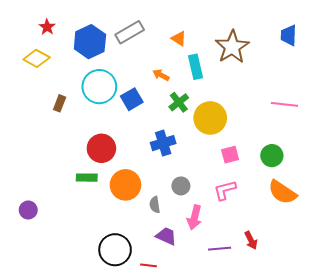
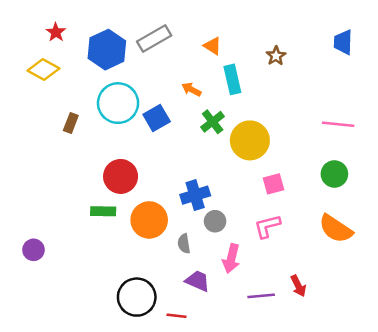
brown star: (232, 47) -> (276, 56), size x0.5
blue cross: (163, 143) -> (195, 195), moved
green circle: (272, 156) -> (334, 174), moved

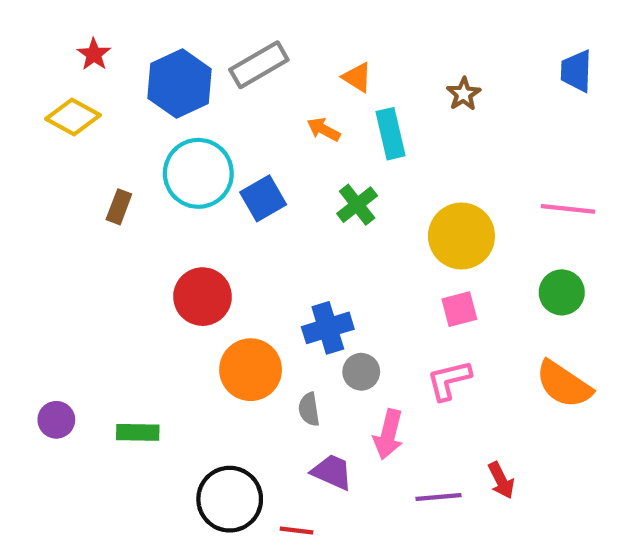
orange arrow: (191, 89) -> (324, 129), moved
yellow circle: (250, 140) -> (461, 236), moved
green rectangle: (103, 211) -> (138, 432), moved

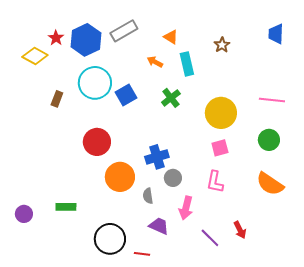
red star: (94, 54) -> (56, 38), moved
pink L-shape: (449, 380) -> (215, 182), turned -65
purple circle: (56, 420) -> (24, 214), moved
purple line: (439, 497) -> (210, 238), turned 50

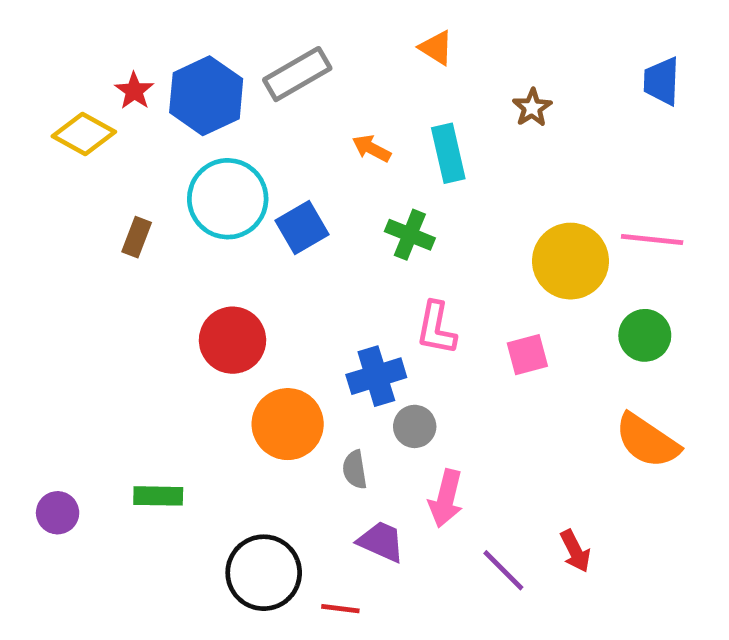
orange triangle: (171, 37) -> (436, 48), moved
green cross: (171, 98) -> (410, 235), turned -30
yellow circle: (221, 113) -> (571, 261), moved
pink L-shape: (215, 182) -> (436, 328), moved

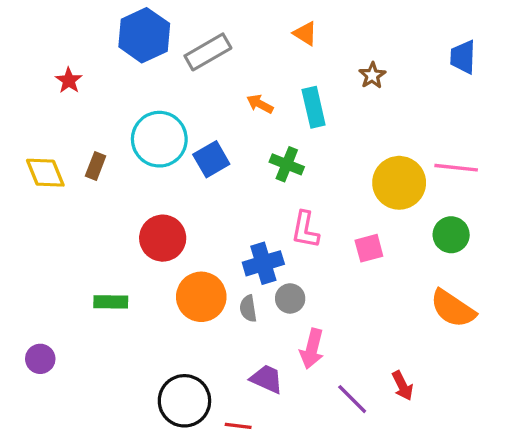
red star: (134, 91) -> (69, 80), moved
blue hexagon: (206, 96) -> (144, 35), moved
yellow diamond: (84, 134) -> (45, 173), moved, turned 39
gray semicircle: (355, 470) -> (248, 309), moved
green rectangle: (158, 496) -> (111, 302), moved

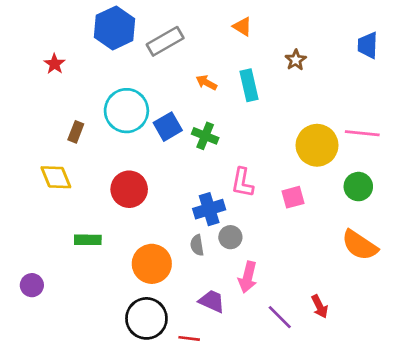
green cross: (287, 164) -> (205, 136), moved
yellow diamond: (45, 173) -> (56, 177), moved
orange circle: (201, 297) -> (152, 264), moved

